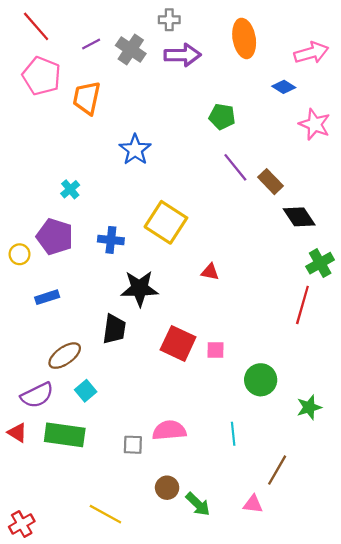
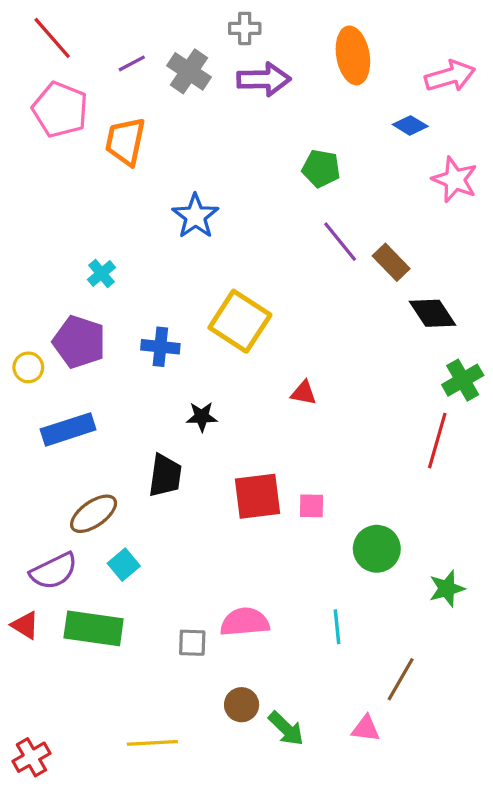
black star: (140, 288) -> (202, 417), size x0.6
blue rectangle: (47, 297) -> (68, 429), size x1.5
red square: (178, 343) -> (257, 496), turned -32
yellow line: (105, 514) -> (152, 743), turned -32

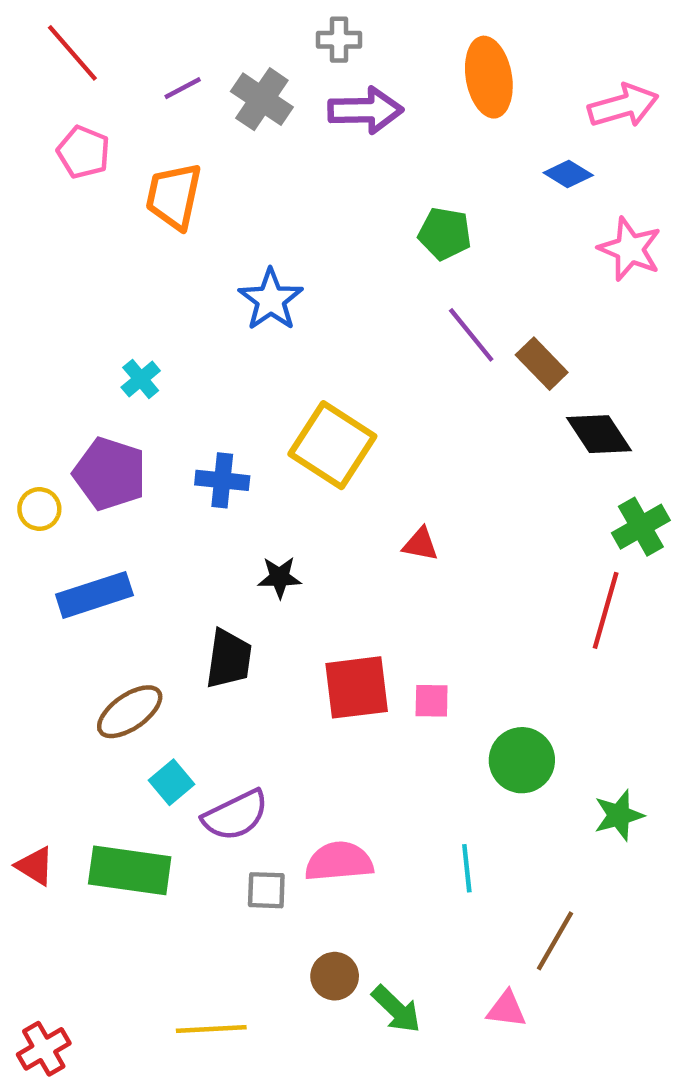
pink pentagon: (60, 110) -> (83, 152), size x0.7
purple semicircle: (54, 571) -> (235, 815), moved

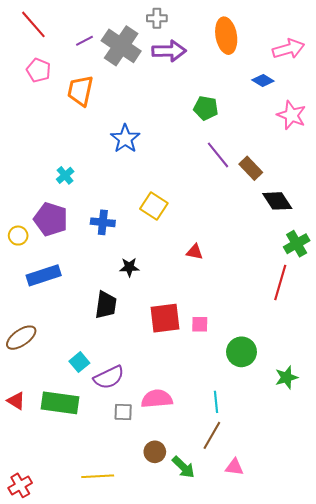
gray cross: (262, 99) -> (121, 46), size x1.4
yellow square: (332, 445) -> (154, 206), size x0.7
brown ellipse: (130, 712) -> (21, 338), moved
brown line: (555, 941) -> (212, 435), moved

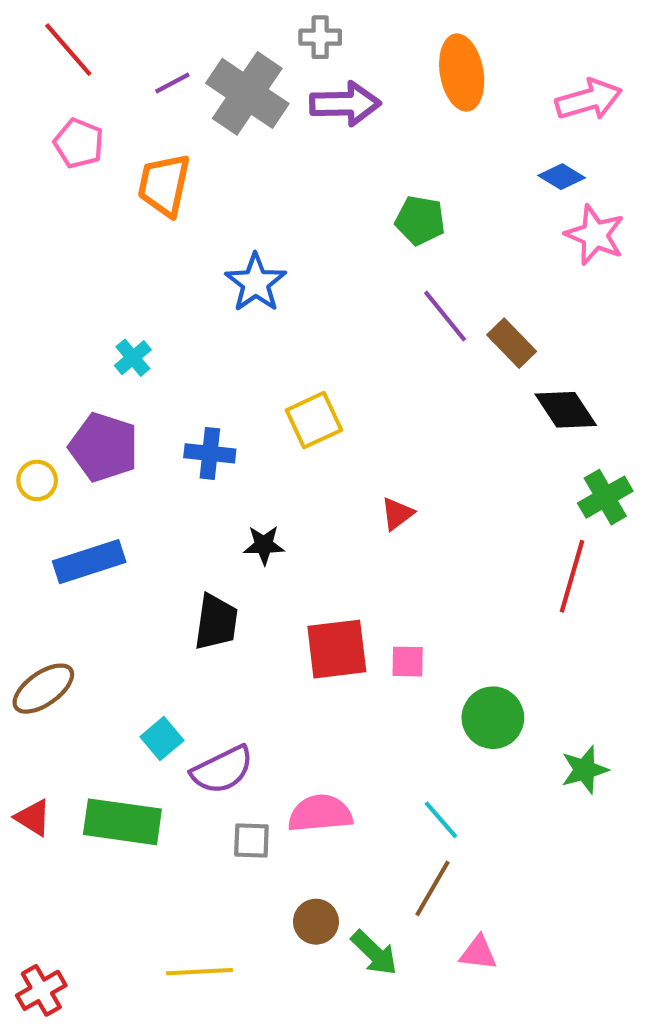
blue diamond: (263, 81) -> (562, 177), moved
yellow square: (154, 206) -> (314, 420), turned 32
red triangle: (195, 252) -> (397, 514), turned -48
cyan line: (216, 402) -> (441, 820), turned -35

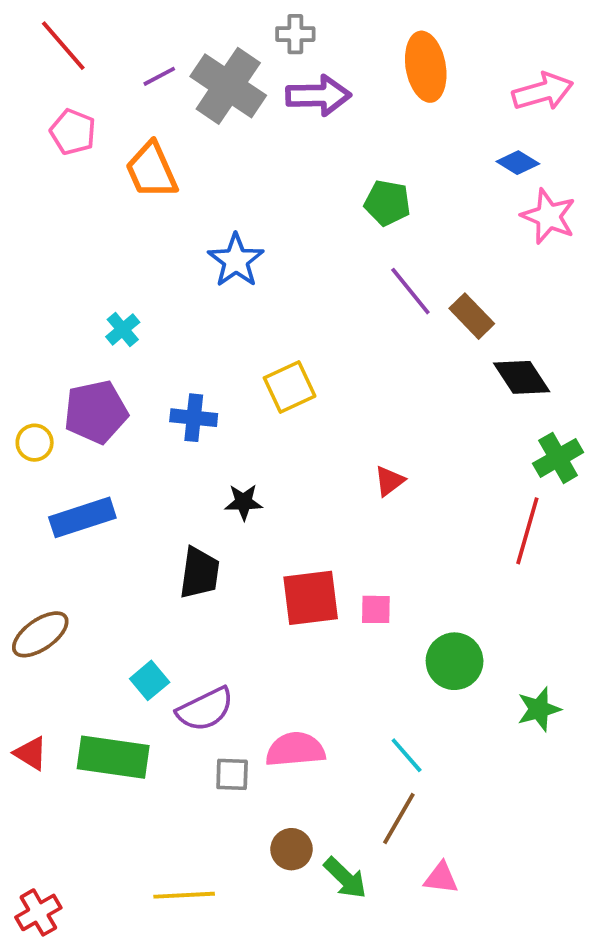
orange trapezoid: (164, 185) -> (151, 170), turned -36
purple pentagon: (104, 447) -> (96, 412), turned -30
red triangle: (397, 514) -> (389, 481), moved

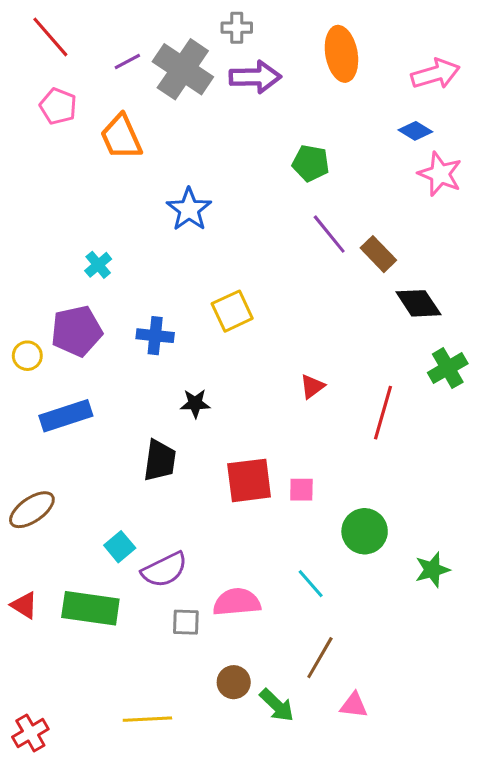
red line: (527, 531) -> (383, 413), moved
cyan line: (407, 755) -> (311, 584), moved

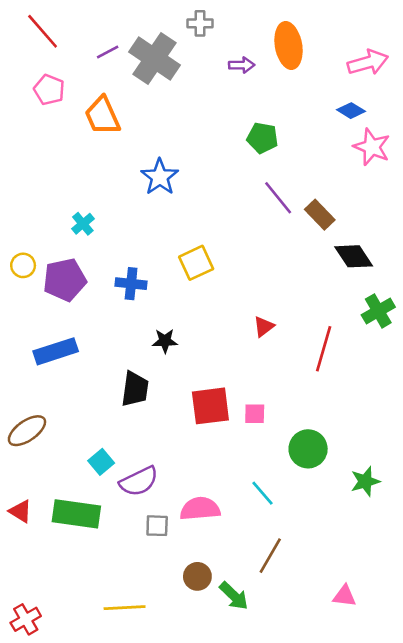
purple arrow: (255, 77) -> (242, 65), moved, size x0.6
yellow circle: (27, 356) -> (23, 265), moved
pink triangle: (354, 705) -> (344, 596), moved

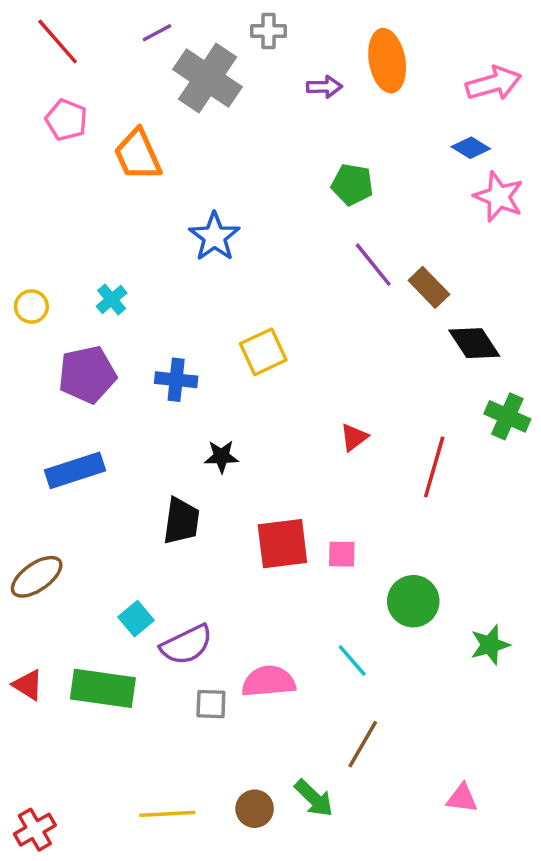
purple line: (108, 52) -> (157, 33), moved
yellow circle: (23, 265) -> (31, 307), moved
green cross: (378, 311) -> (507, 416), turned -36
brown circle: (197, 576) -> (255, 809), moved

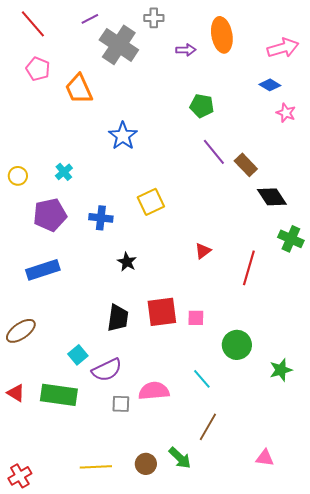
pink star: (499, 197) -> (286, 113), size x0.7
black star: (221, 456) -> (127, 262), turned 30
black trapezoid: (181, 521) -> (118, 318), moved

